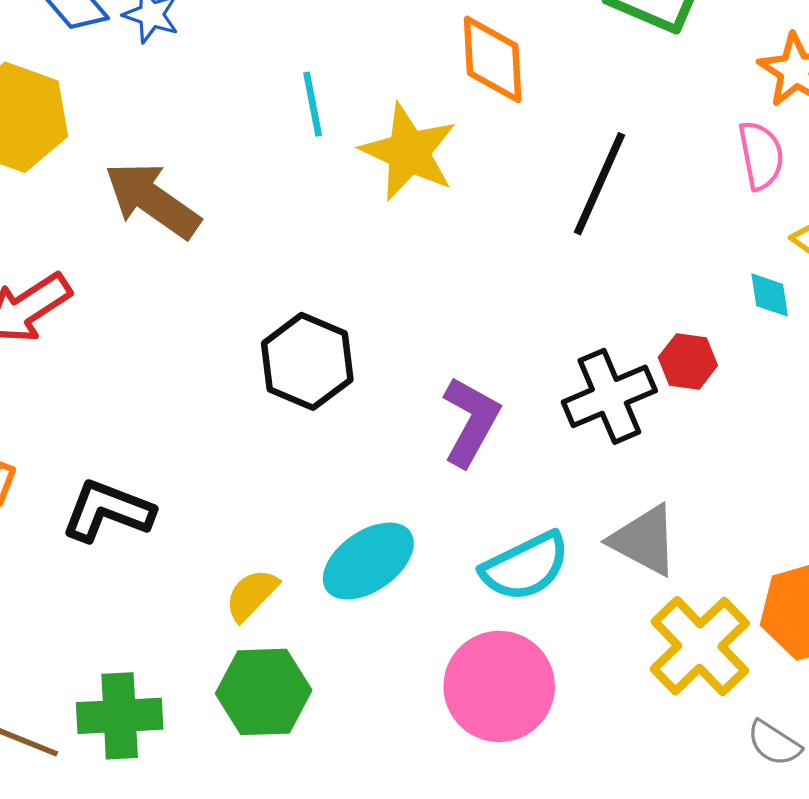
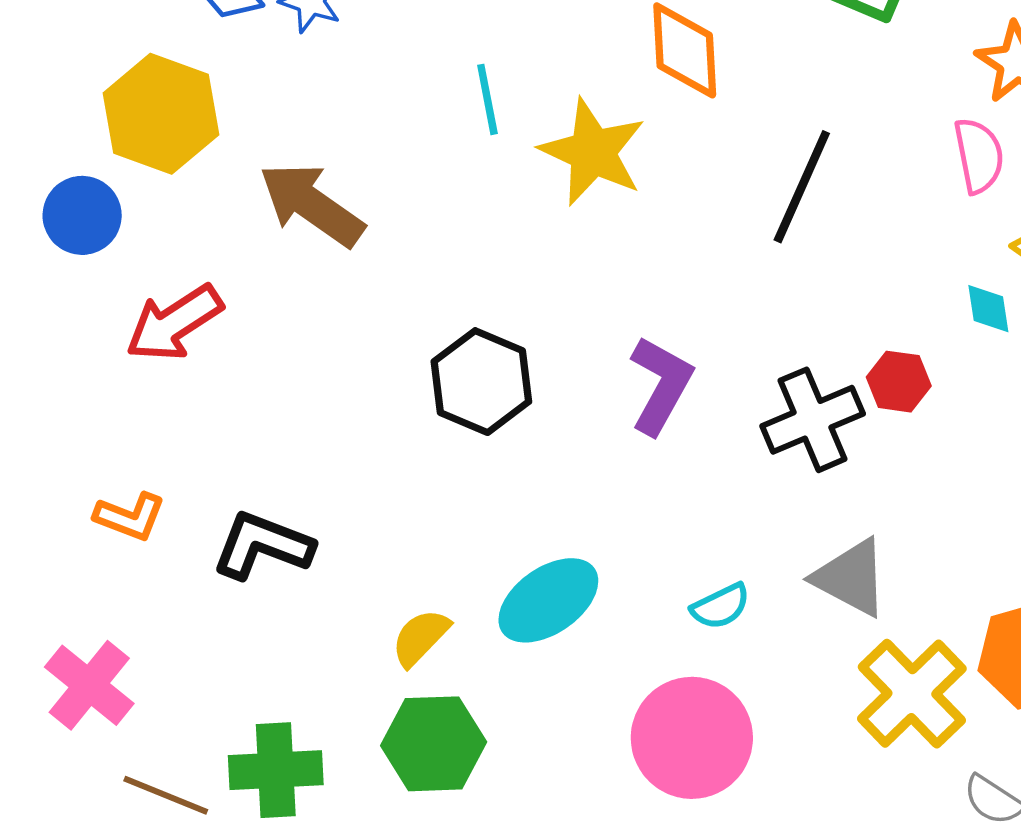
purple L-shape: (471, 421) -> (661, 385), moved
cyan semicircle: (525, 566) -> (721, 606), size x0.6

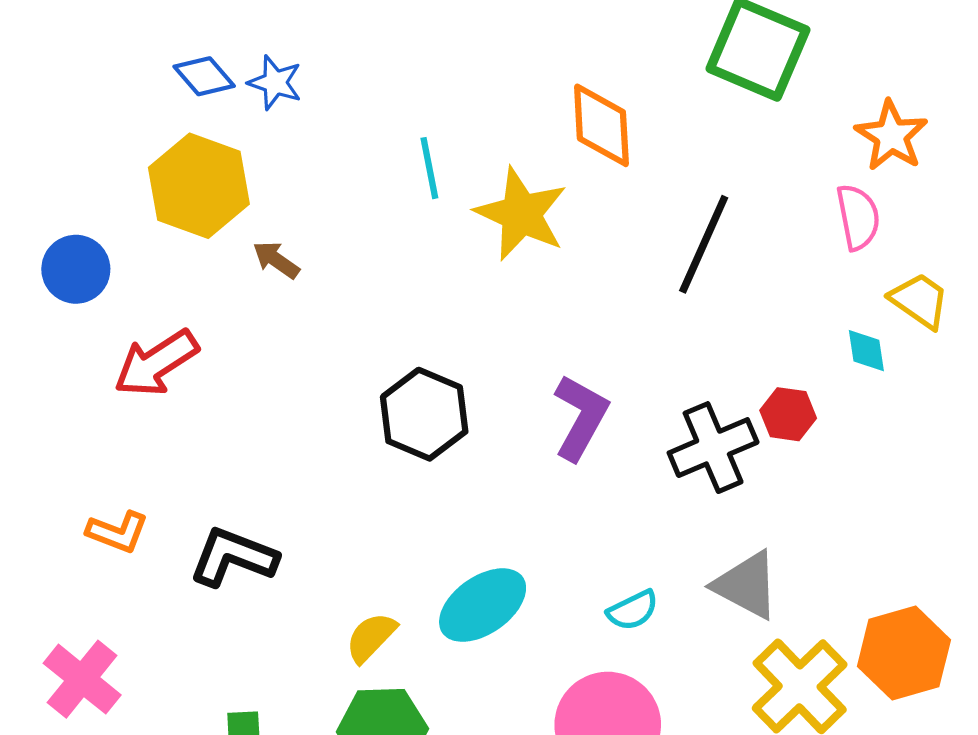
yellow hexagon: (161, 114) -> (199, 186), moved
brown arrow: (312, 205) -> (276, 260), size x0.5

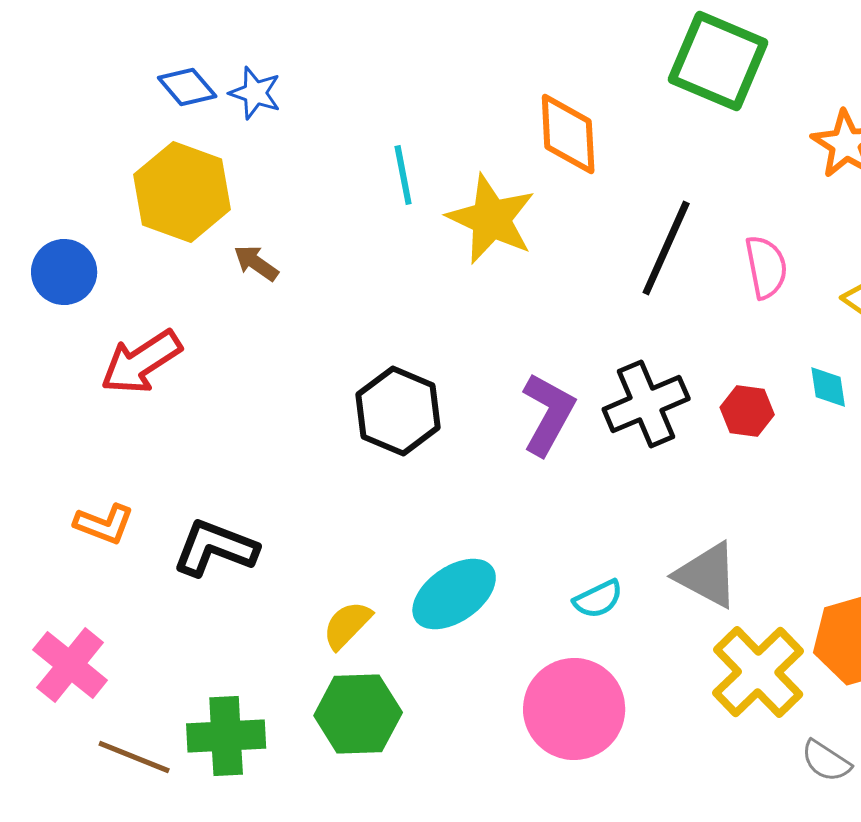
pink semicircle: (858, 217) -> (766, 267), moved
cyan diamond: (866, 351) -> (828, 387), moved
black cross: (713, 448) -> (646, 404), moved

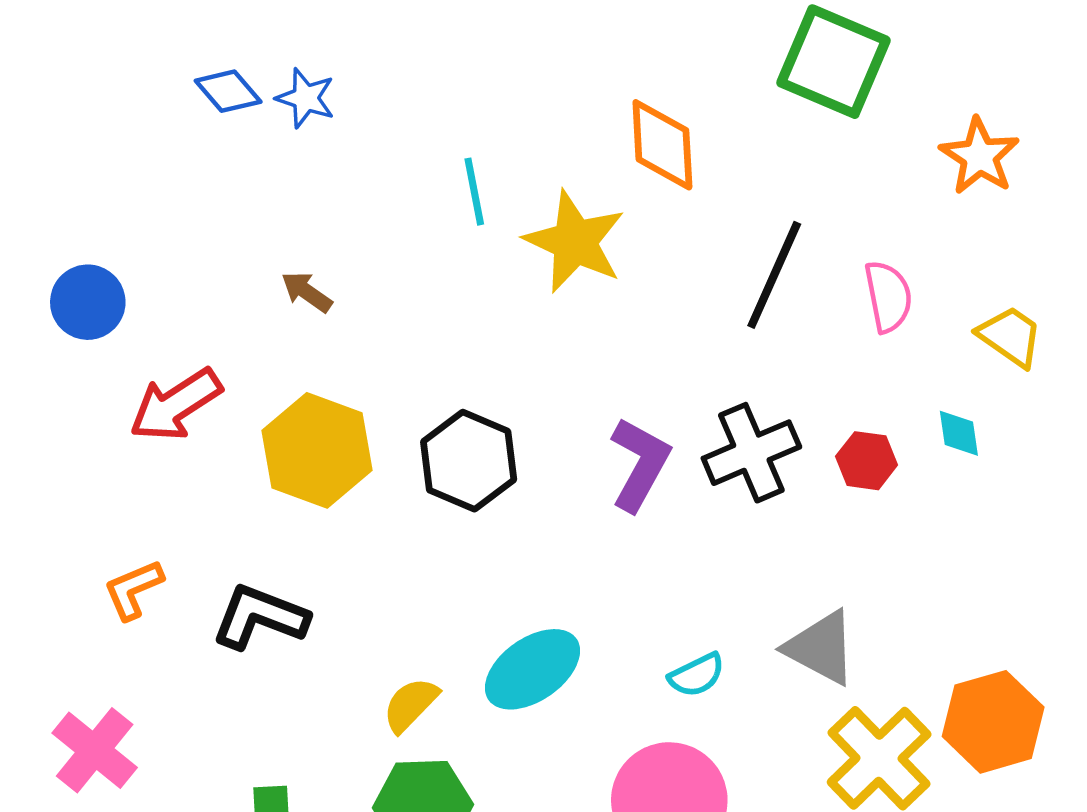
yellow hexagon: (182, 192) -> (317, 450), moved
orange L-shape: (104, 524) -> (133, 589), turned 136

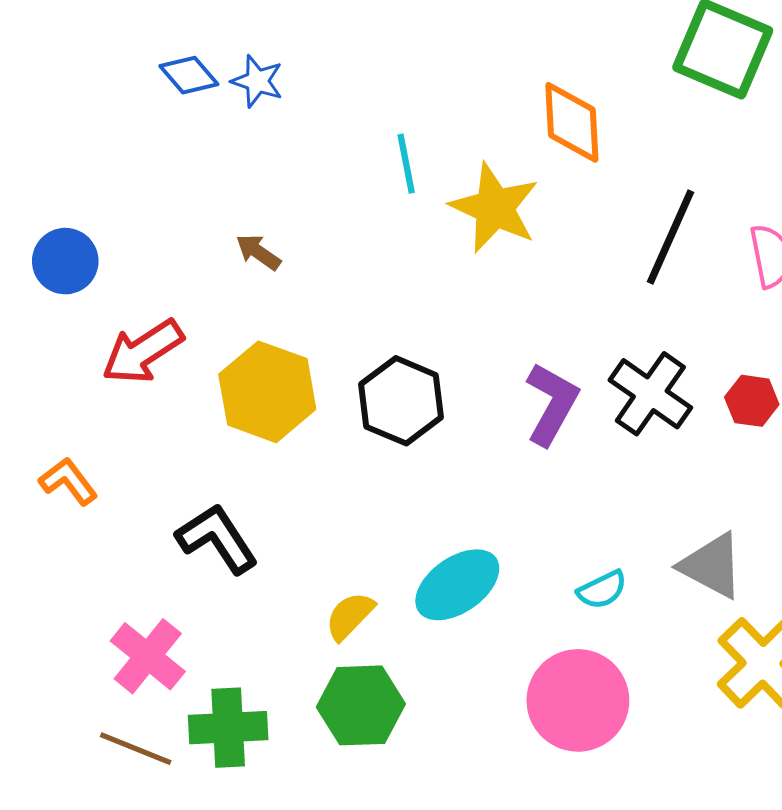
black cross: (751, 453) -> (650, 394), turned -32
orange L-shape: (133, 589) -> (68, 481), moved, turned 76
black L-shape: (260, 617) -> (217, 539), turned 36
pink cross: (95, 750) -> (148, 656), moved

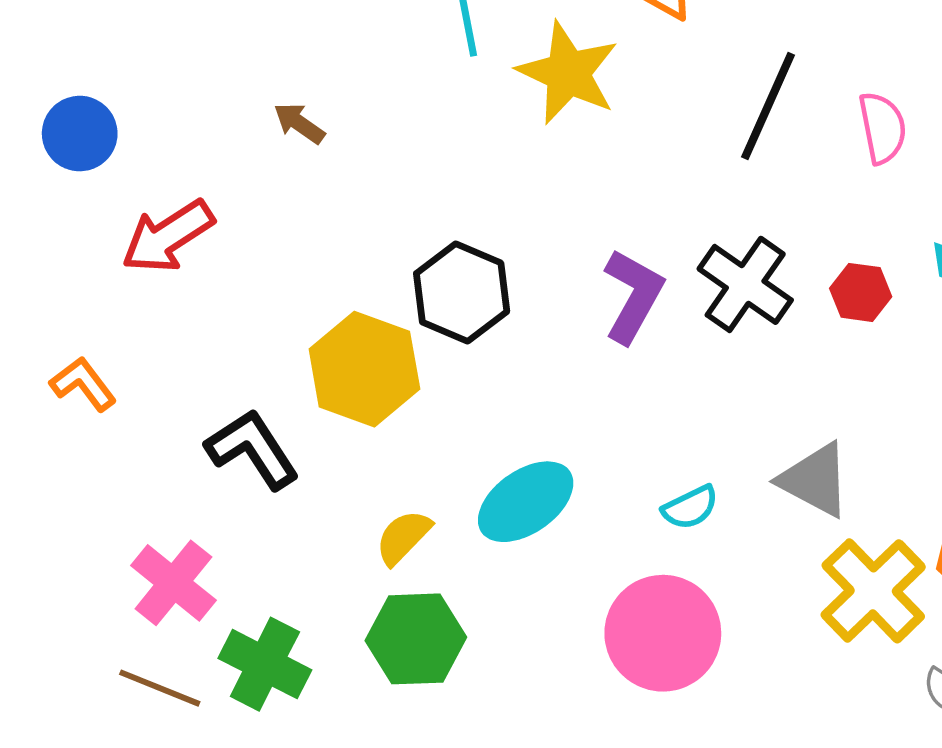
yellow hexagon: (267, 392) -> (364, 369), moved
green cross: (228, 728) -> (265, 664), turned 30

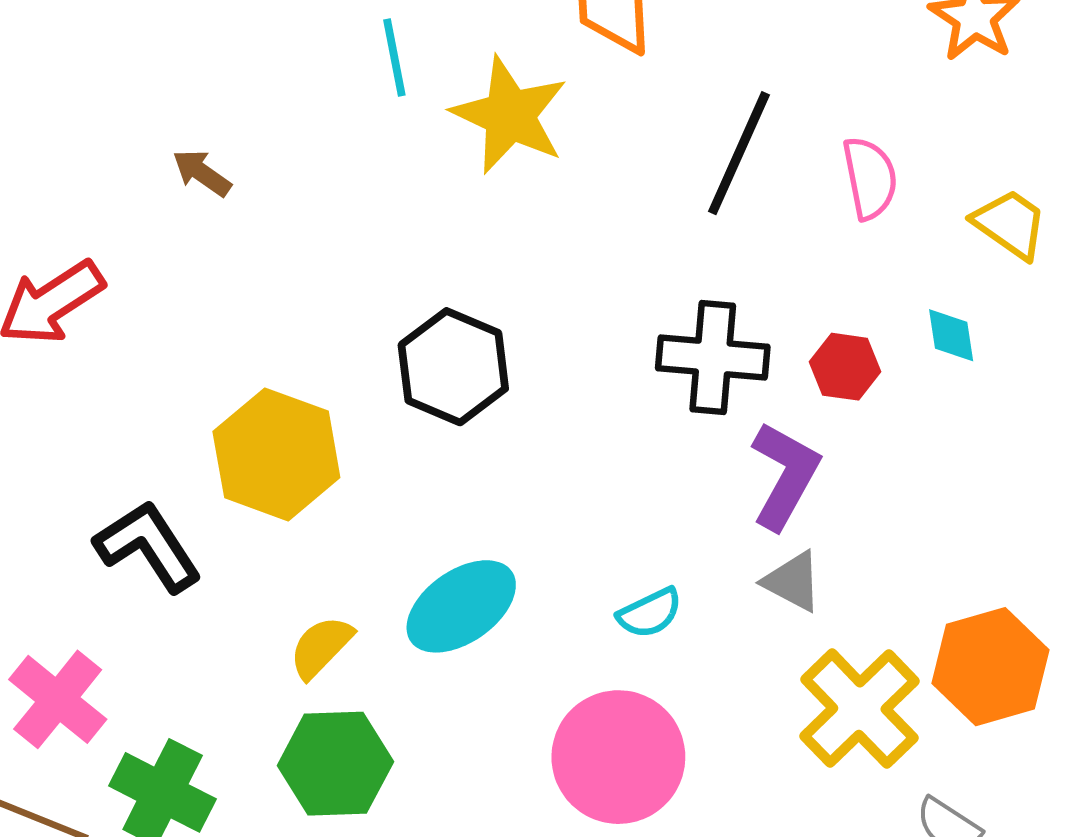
black cross: (745, 284) -> (713, 358), turned -30
black hexagon: (462, 292) -> (453, 367), moved
purple L-shape: (633, 296) -> (785, 475), moved
gray triangle: (815, 480) -> (793, 582), size x0.7

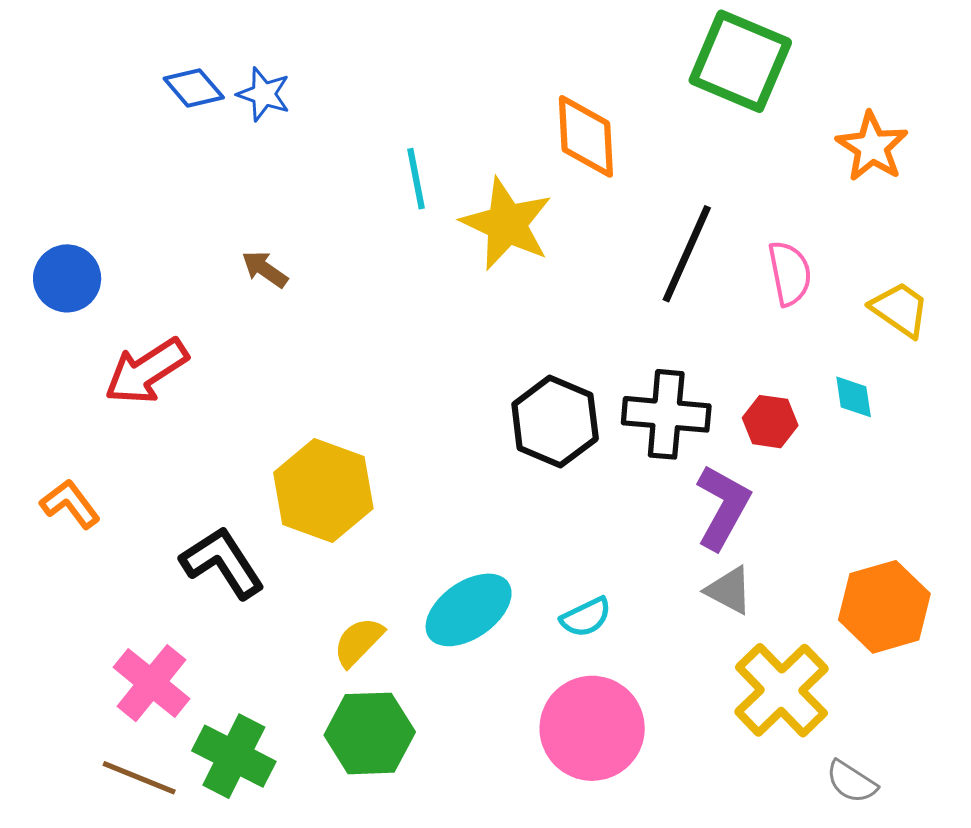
black hexagon: (453, 367) -> (555, 422), moved
cyan semicircle: (650, 613) -> (586, 617), moved
orange hexagon: (990, 667) -> (884, 607), moved

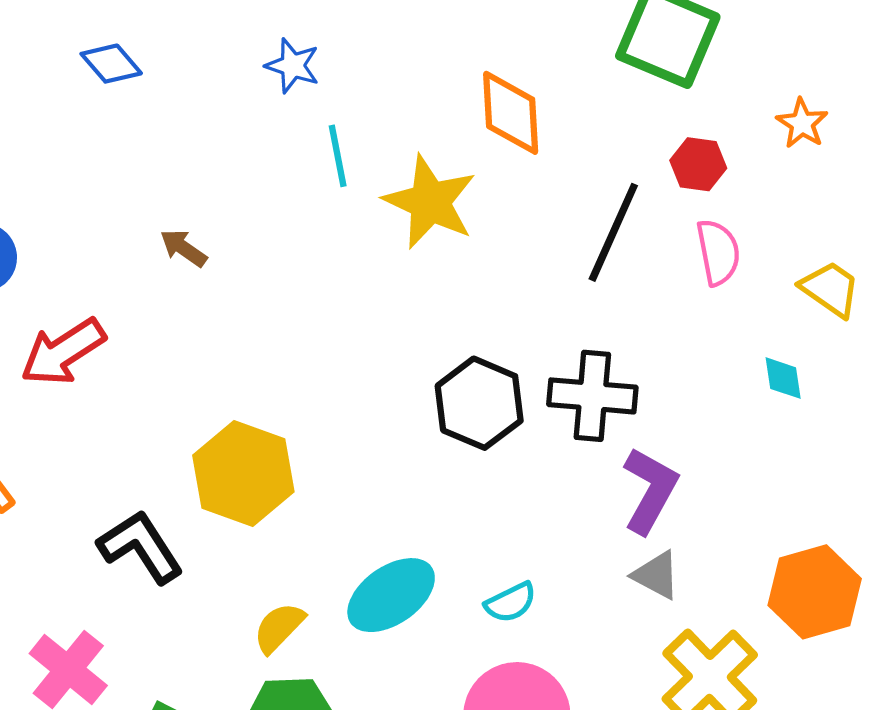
blue star: (264, 94) -> (293, 66), moved
orange star: (872, 147) -> (802, 123), size x0.7
red hexagon: (770, 422) -> (698, 164), moved

